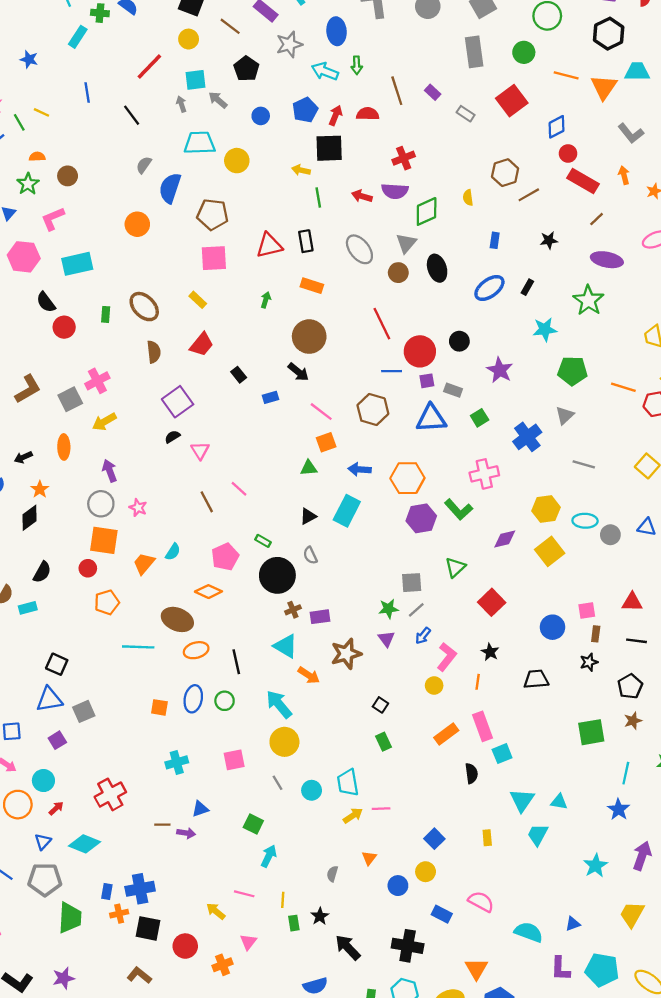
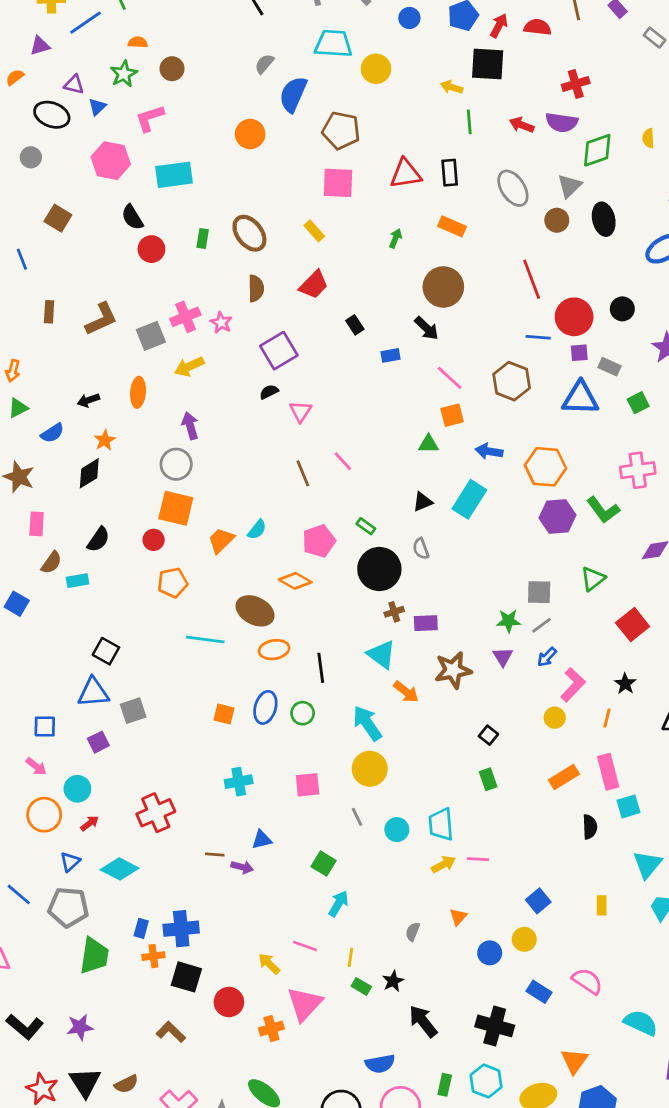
pink star: (138, 508) -> (221, 323), moved
green rectangle: (294, 923) -> (361, 986), turned -56
pink triangle: (248, 942) -> (305, 1004), size x1.8

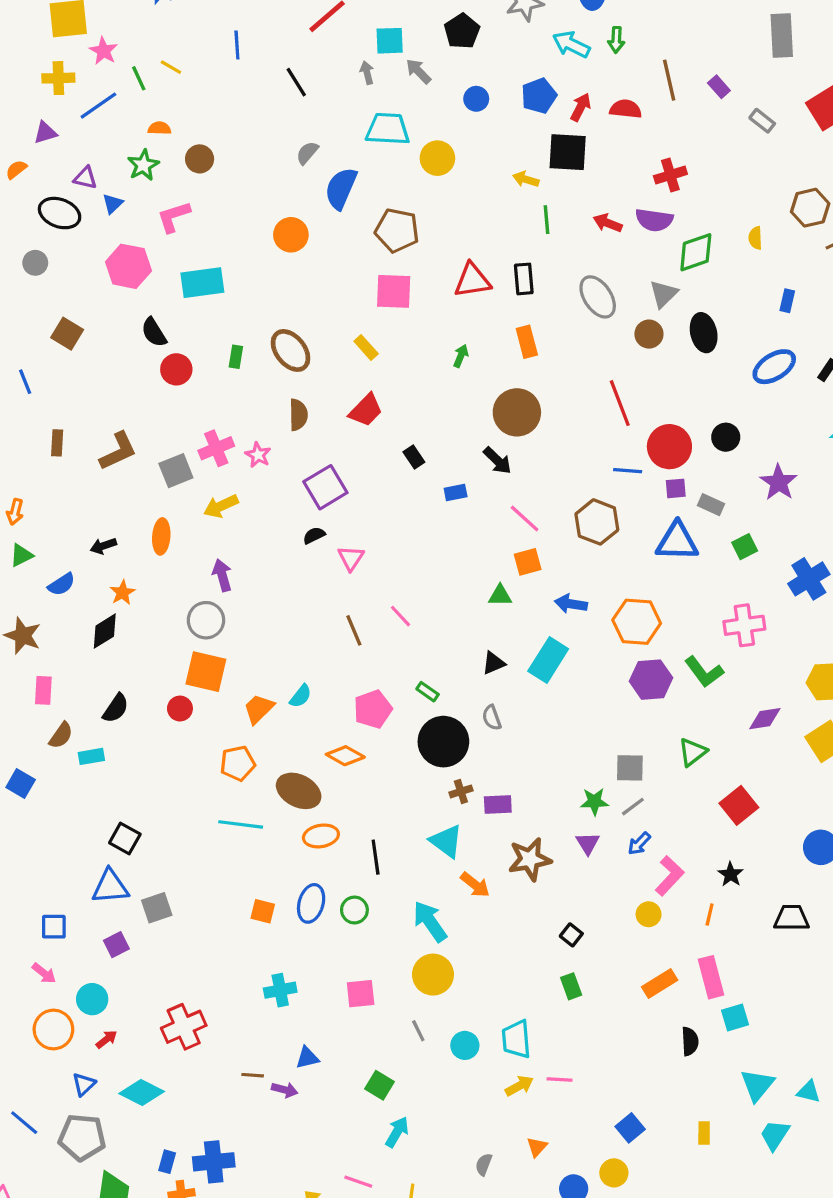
orange rectangle: (452, 226) -> (527, 342), turned 52
orange pentagon: (173, 583) -> (238, 763), moved

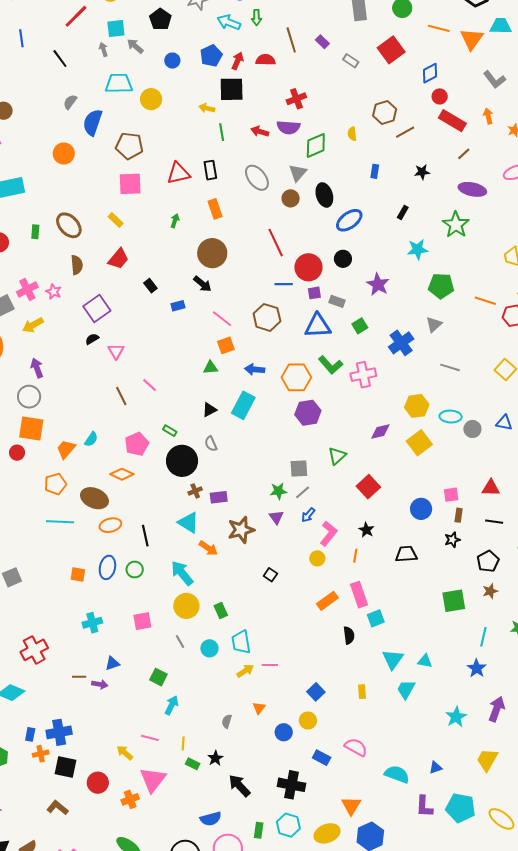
blue ellipse: (774, 367) -> (349, 220), moved
green L-shape: (704, 672) -> (331, 365), moved
green rectangle: (571, 986) -> (221, 610), moved

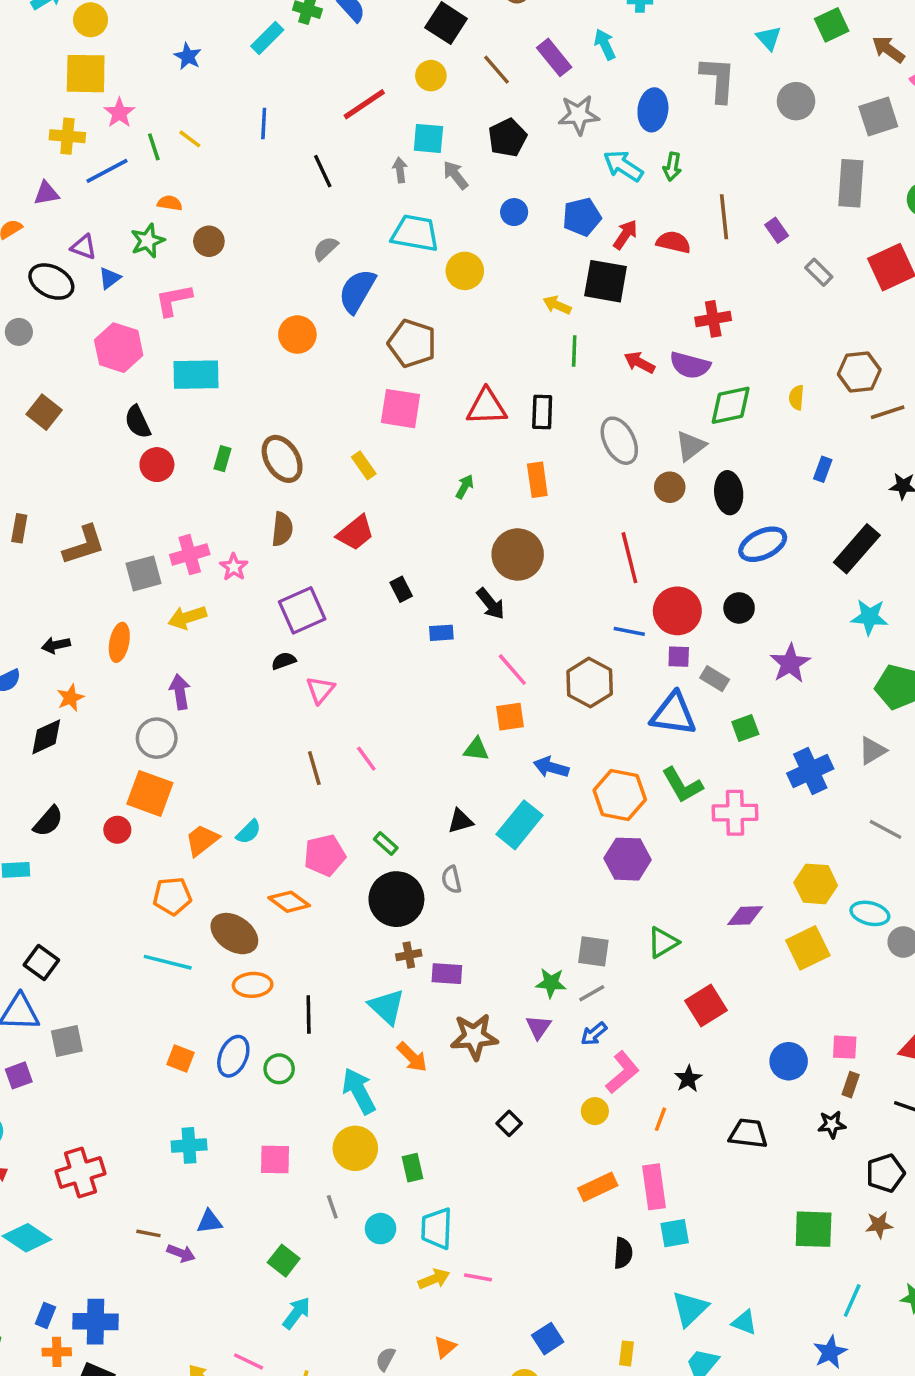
black rectangle: (403, 212) -> (857, 549), size x2.0

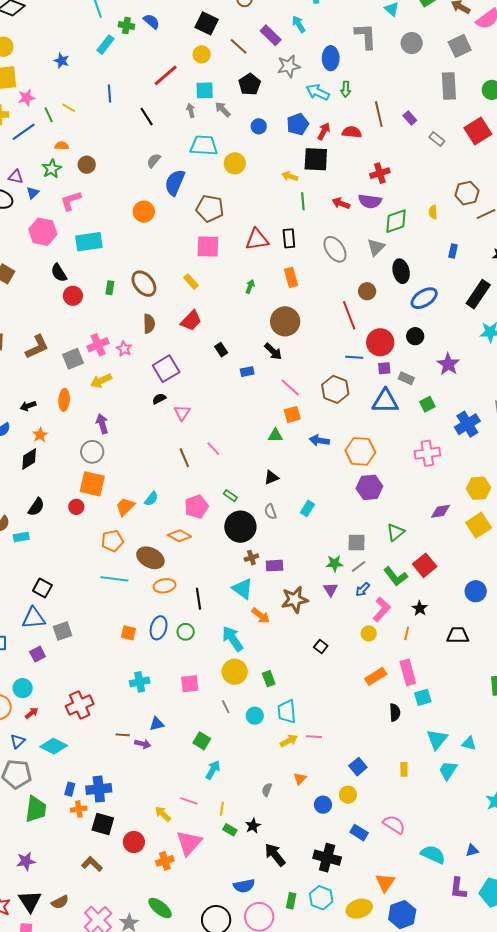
pink star: (119, 113) -> (27, 98), turned 30
brown circle: (670, 487) -> (367, 291), moved
green L-shape: (682, 785) -> (396, 576), moved
cyan rectangle: (520, 825) -> (307, 508), moved, size x0.6

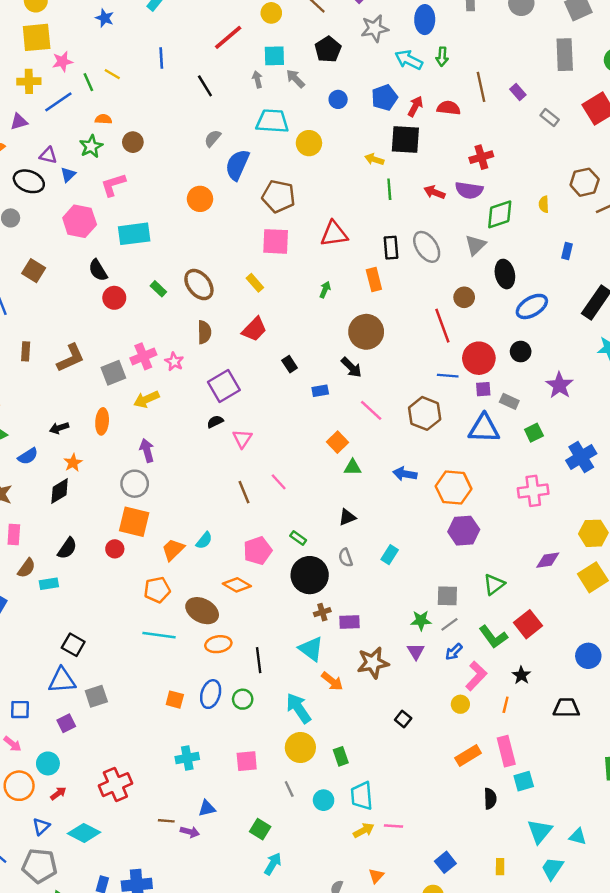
black rectangle: (289, 238) -> (391, 248), moved
green rectangle: (110, 288) -> (158, 289), turned -56
orange square: (292, 414) -> (337, 442), moved, turned -30

